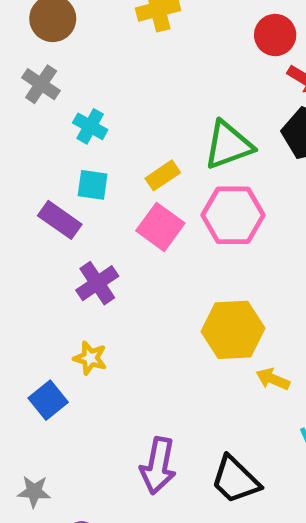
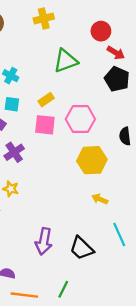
green triangle: (228, 145) -> (66, 61), moved
pink square: (160, 227) -> (45, 125), turned -30
yellow hexagon: (233, 330) -> (92, 160), moved

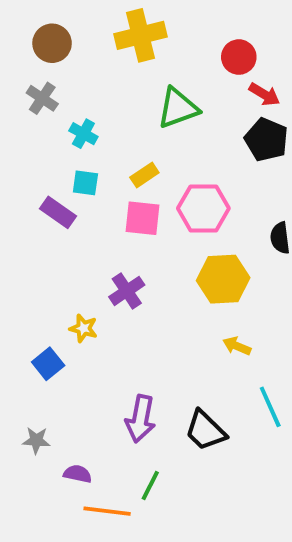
yellow cross: (44, 19) -> (140, 35), size x1.4
purple cross: (14, 152) -> (127, 291), moved
green line: (63, 289) -> (150, 486), moved

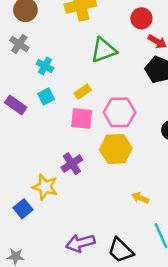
cyan square: (85, 183) -> (46, 96), turned -35
purple rectangle: (58, 212) -> (16, 105), moved
yellow hexagon: (223, 279) -> (116, 149), moved
yellow star: (83, 328) -> (45, 187), size x1.5
purple arrow: (140, 419) -> (80, 243), turned 64

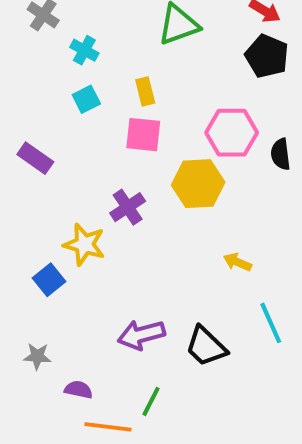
yellow rectangle: (83, 92) -> (145, 91), turned -70
purple rectangle: (16, 105) -> (35, 158), moved
pink hexagon: (119, 112) -> (232, 133), moved

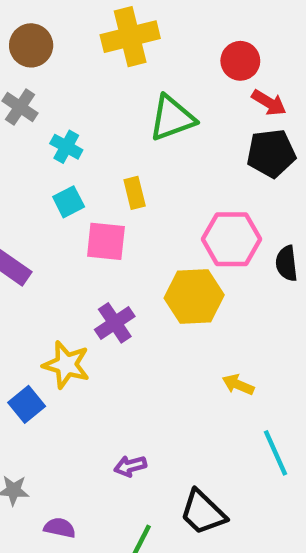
black pentagon: (267, 56) -> (271, 153), turned -30
pink square: (143, 135) -> (106, 241), moved
purple arrow: (141, 335) -> (130, 466), size x0.6
black trapezoid: (206, 346) -> (203, 512), moved

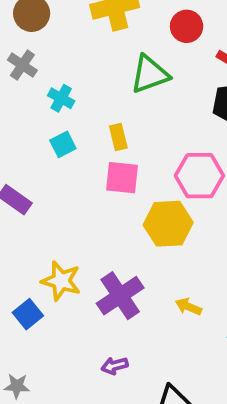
red circle: (240, 61) -> (187, 26), moved
pink square: (106, 241) -> (122, 178), moved
purple cross: (115, 323) -> (120, 296), moved, size x1.4
yellow arrow: (238, 385) -> (188, 307), moved

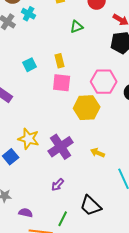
green triangle: (150, 74) -> (77, 27), size x0.6
cyan cross: (61, 98) -> (29, 14), moved
purple arrow: (115, 366) -> (58, 185), turned -32

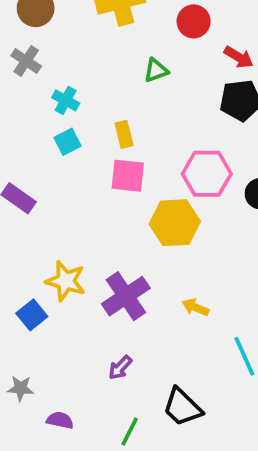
cyan cross: (29, 14) -> (66, 100), moved

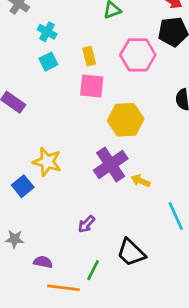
pink hexagon: (207, 174) -> (138, 55), moved
purple cross: (126, 296) -> (111, 164), moved

